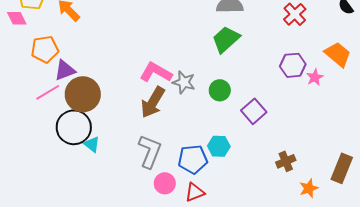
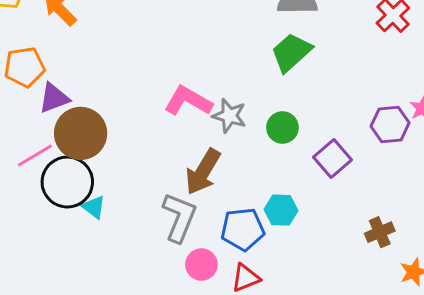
purple hexagon: (293, 65) -> (390, 125), moved
pink line: (48, 92) -> (35, 156), moved
brown arrow: (153, 102) -> (203, 172), moved

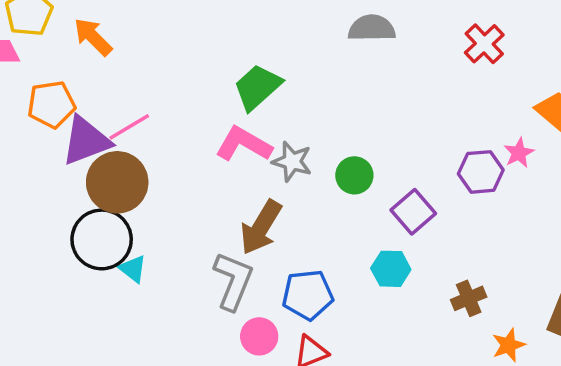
green trapezoid: (291, 52) -> (257, 87), moved
purple triangle: (54, 98) -> (86, 141), size x1.4
pink line: (35, 156) -> (129, 127), moved
cyan hexagon: (281, 210) -> (391, 269), moved

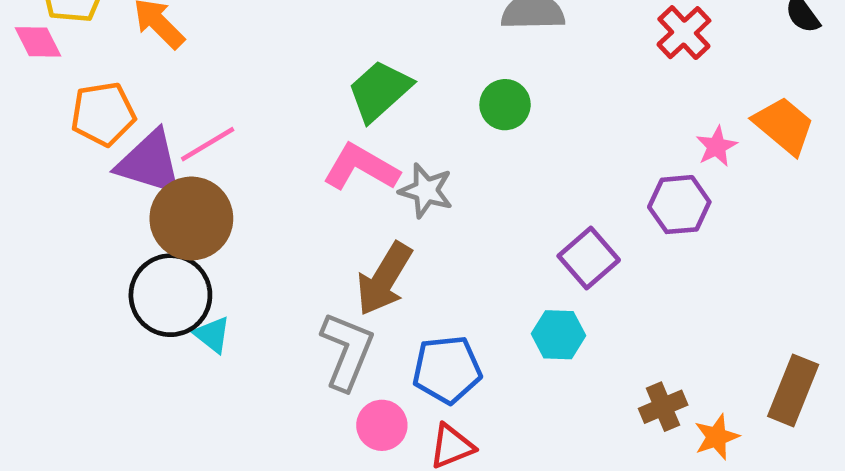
purple triangle: (86, 141) -> (150, 163), turned 38
pink star: (519, 153) -> (716, 146), moved
green circle: (354, 175) -> (505, 105), moved
brown cross: (469, 298) -> (663, 407), moved

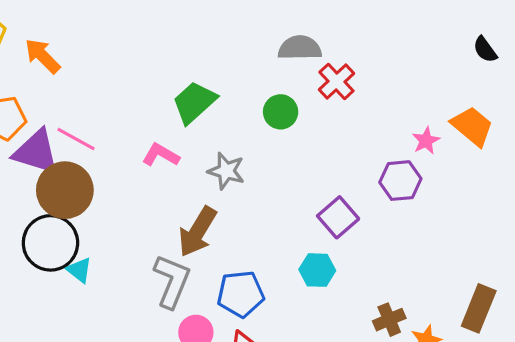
red cross: (684, 33) -> (336, 81), moved
pink line: (208, 144) -> (76, 139), turned 60
pink L-shape: (361, 167) -> (161, 155), moved, size x0.7

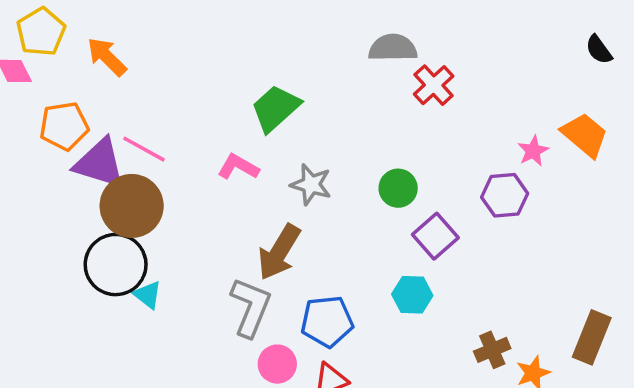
green circle: (281, 112) -> (398, 188), moved

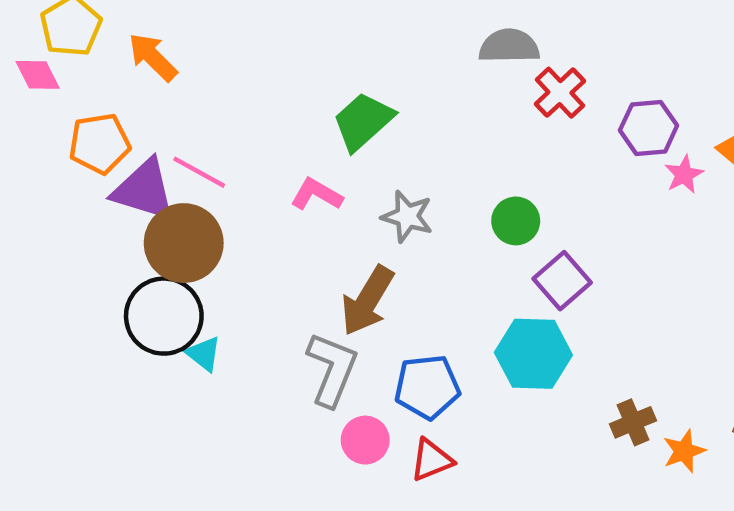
purple hexagon: (505, 195) -> (649, 128), moved
cyan hexagon: (412, 295) -> (533, 354), size x1.5

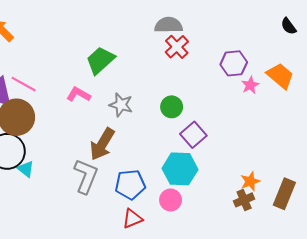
red cross: (560, 93) -> (177, 47), moved
brown cross: (633, 422) -> (244, 200), moved
pink circle: (365, 440) -> (171, 200), moved
orange star: (684, 451) -> (250, 181), moved

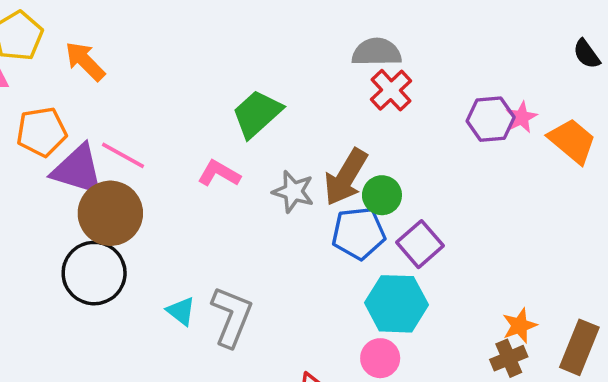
pink star: (250, 85) -> (521, 117), moved
brown arrow: (102, 144) -> (346, 177), moved
cyan triangle: (26, 169) -> (181, 311), moved
blue pentagon: (130, 184) -> (358, 233), moved

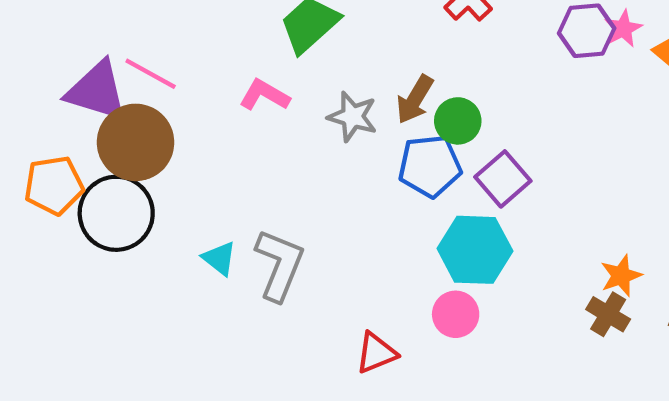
orange pentagon: (42, 132) -> (54, 185), moved
brown arrow: (346, 177) -> (415, 99), size x0.7
brown cross: (509, 358) -> (608, 314), turned -36

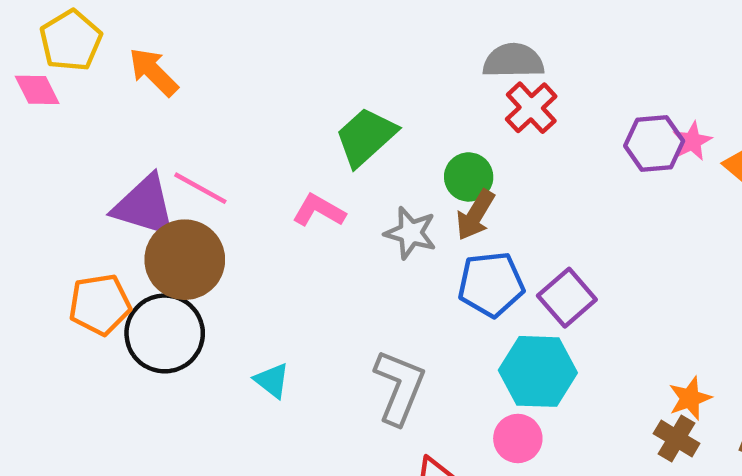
green circle: (458, 121) -> (469, 177), moved
gray L-shape: (279, 265) -> (399, 387), moved

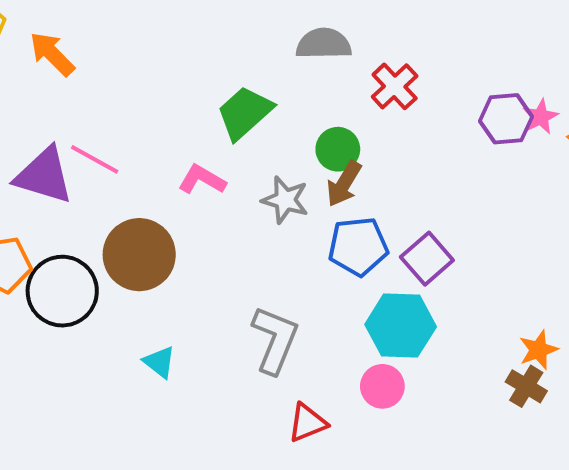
gray semicircle: (513, 61) -> (324, 44), moved
brown circle: (185, 260) -> (139, 255), moved
cyan triangle: (272, 380) -> (159, 362), moved

